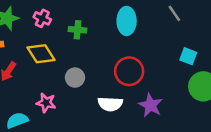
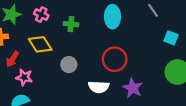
cyan square: (188, 56) -> (171, 38), moved
pink star: (46, 103) -> (24, 77), moved

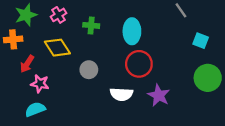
pink cross: (41, 15) -> (59, 15), turned 32
cyan ellipse: (112, 17) -> (132, 31), moved

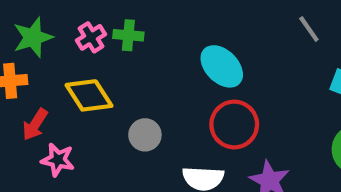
green cross: (91, 25) -> (128, 35), moved
cyan ellipse: (132, 31) -> (222, 66), turned -45

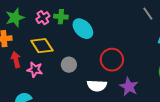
cyan ellipse: (222, 66) -> (83, 29), moved
red arrow: (35, 124) -> (16, 60), turned 133
pink star: (58, 160) -> (35, 70), moved

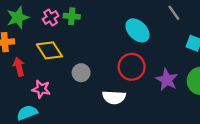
cyan ellipse: (83, 29) -> (137, 30), moved
pink star: (35, 70) -> (41, 89), moved
purple star: (129, 87) -> (167, 80), moved

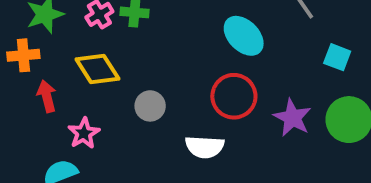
pink star: (41, 89) -> (84, 133), turned 30

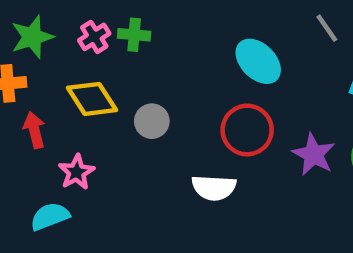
gray circle: (150, 106) -> (152, 121), moved

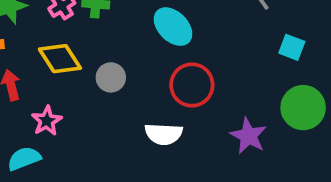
cyan ellipse: (258, 61) -> (173, 27), moved
purple star: (314, 154) -> (248, 136), moved

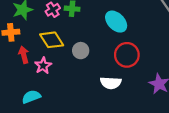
pink star: (47, 121) -> (43, 66), moved

